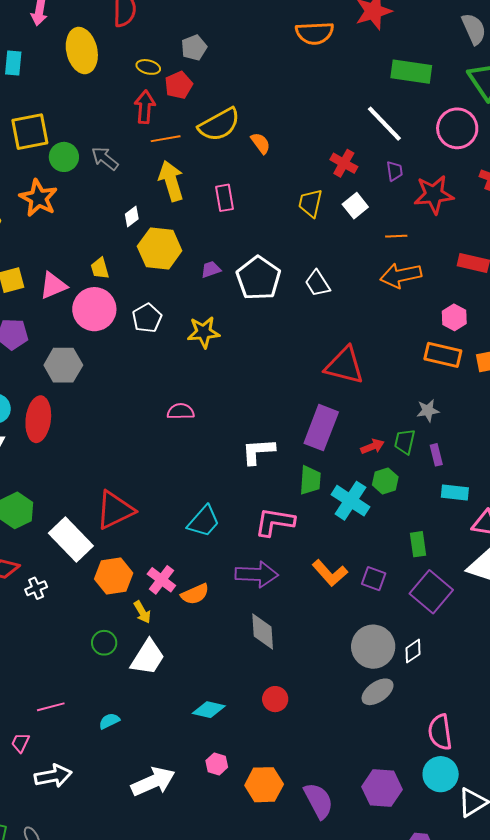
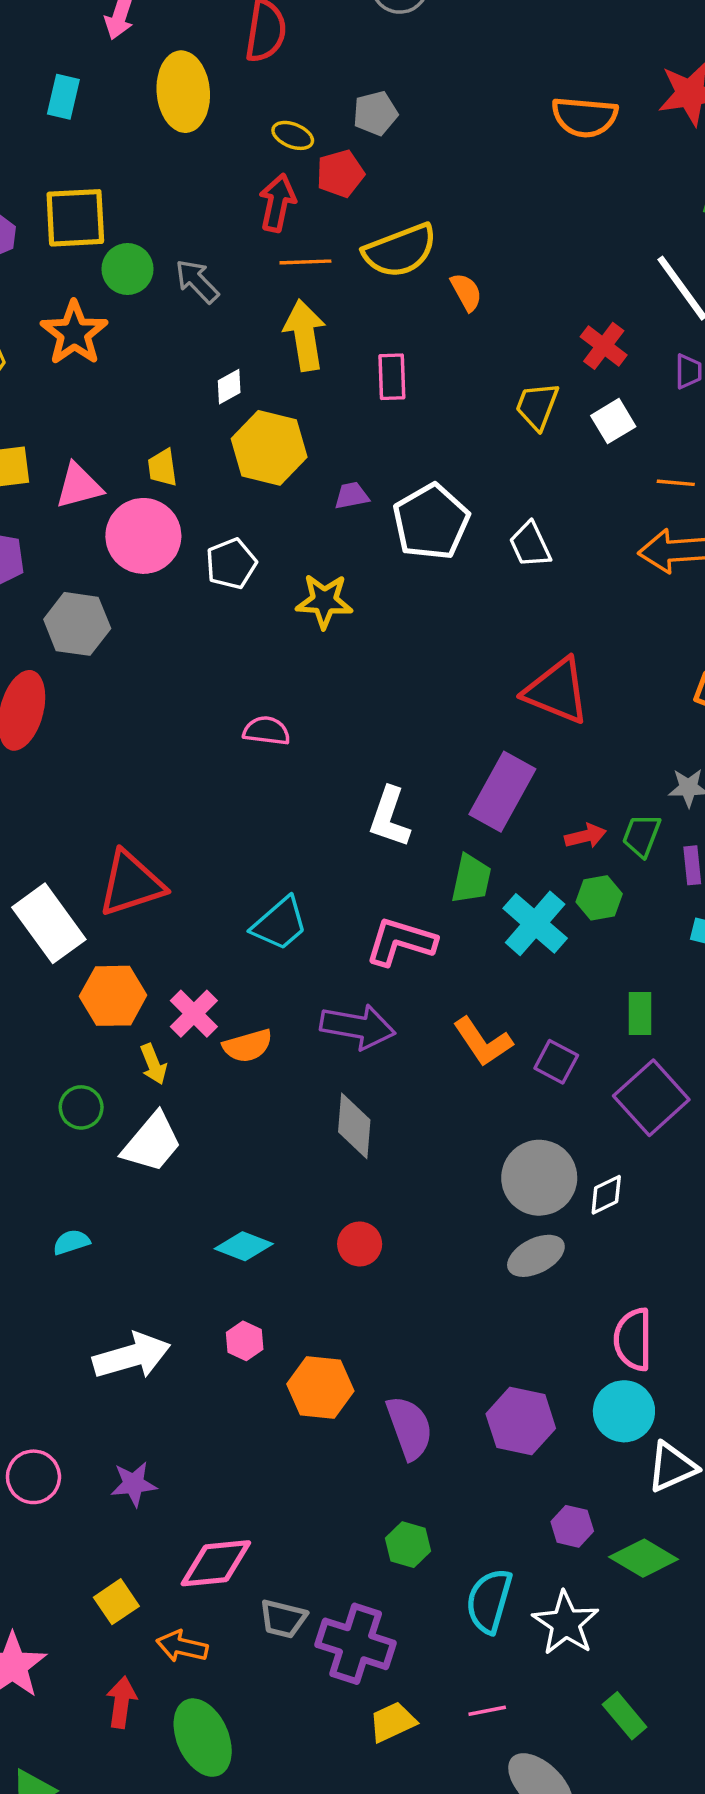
white L-shape: (258, 451) -> (389, 817), turned -75

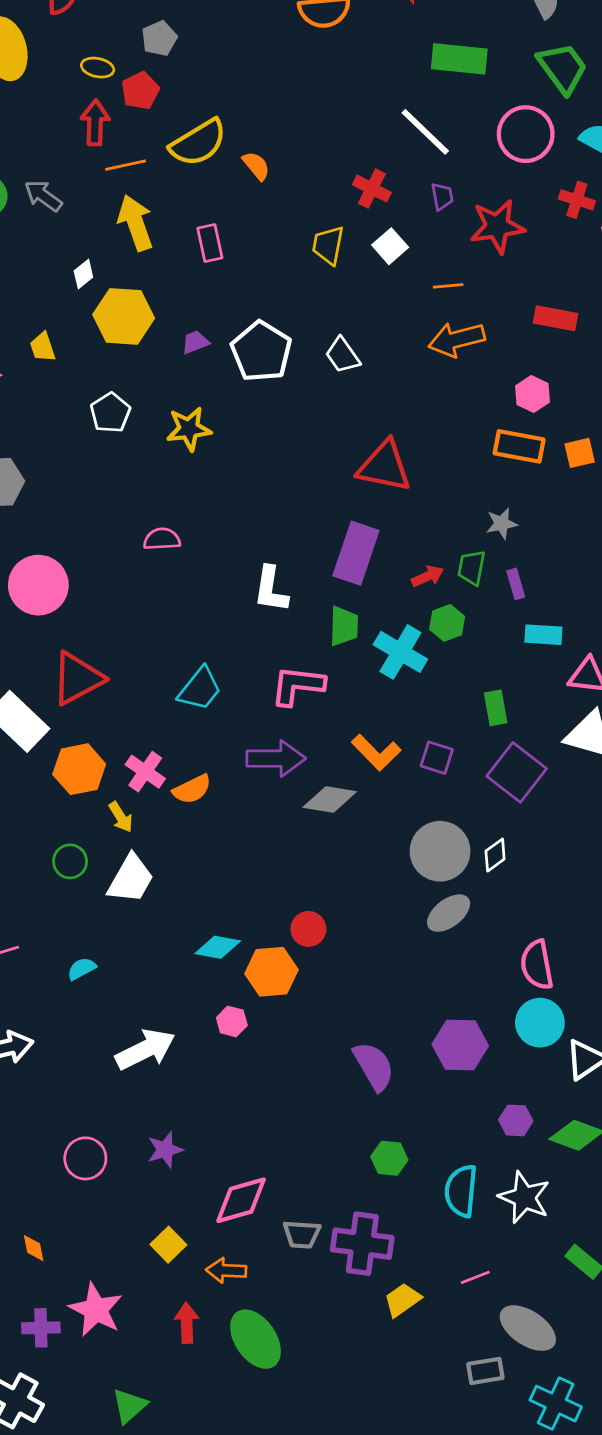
pink circle: (143, 536) -> (38, 585), moved
gray diamond: (354, 1126) -> (330, 800), moved, turned -75
orange hexagon: (320, 1387) -> (271, 972), moved

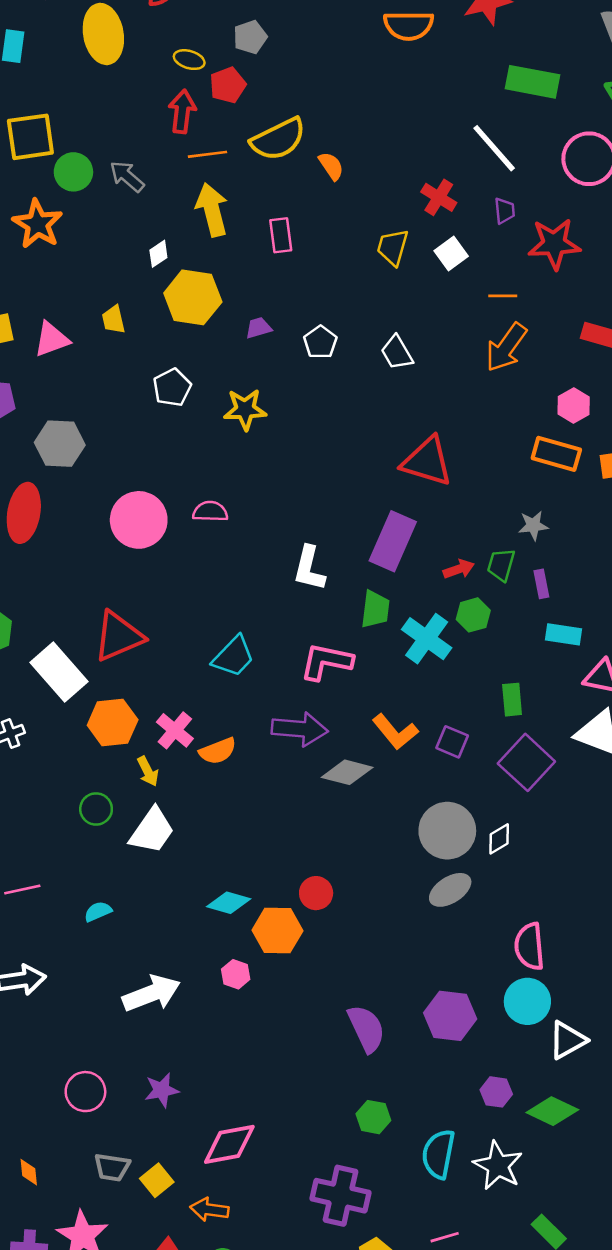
orange arrow: (457, 339) -> (506, 347), turned -45
white pentagon: (261, 351) -> (320, 342), size x0.6
pink circle: (38, 585) -> (139, 520), moved
gray trapezoid: (302, 1234) -> (112, 1167), moved

